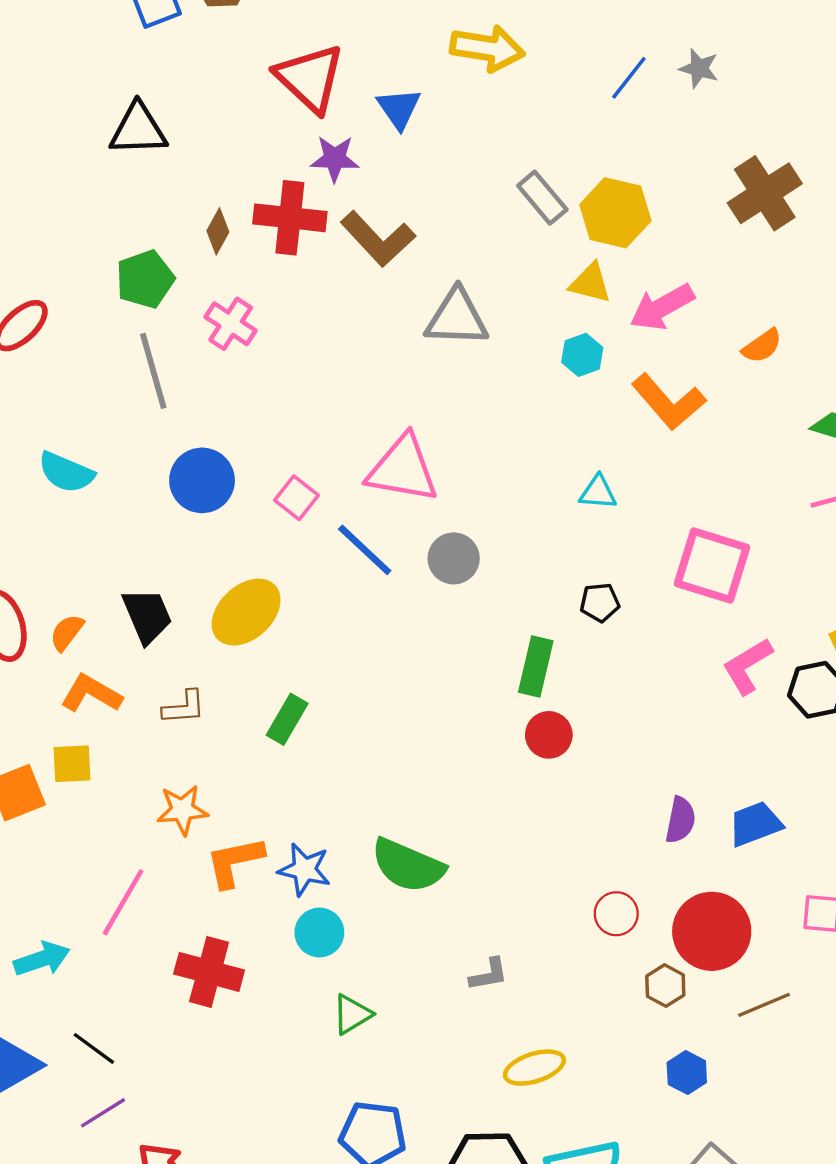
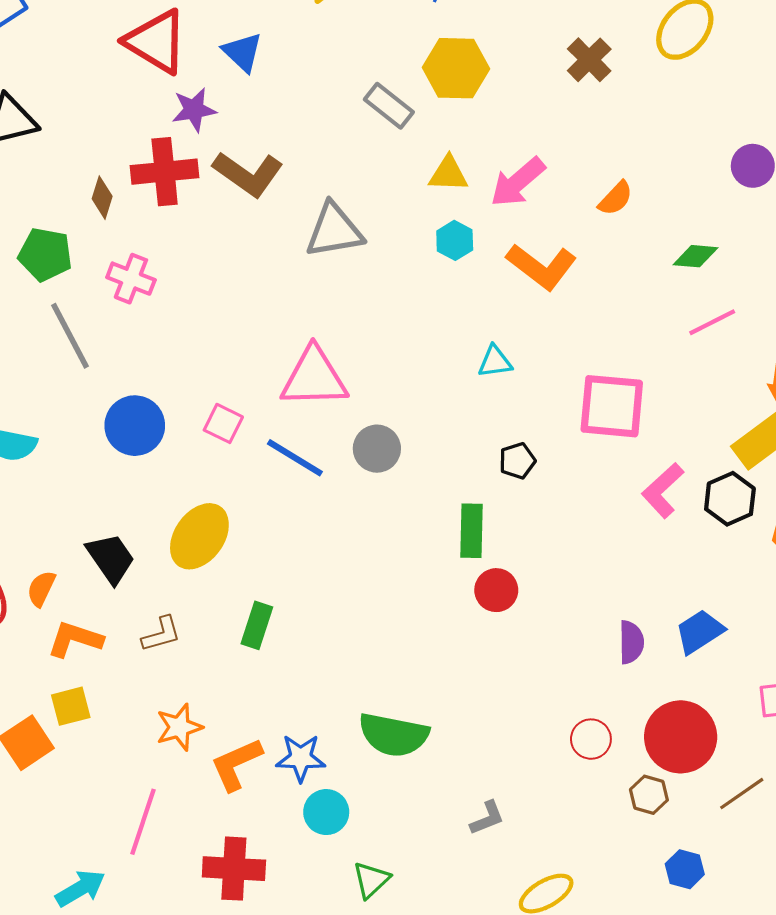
brown cross: (765, 193) -> (589, 60), size x0.7
yellow hexagon: (615, 213) -> (456, 68), moved
green pentagon: (145, 279) -> (45, 254), turned -30

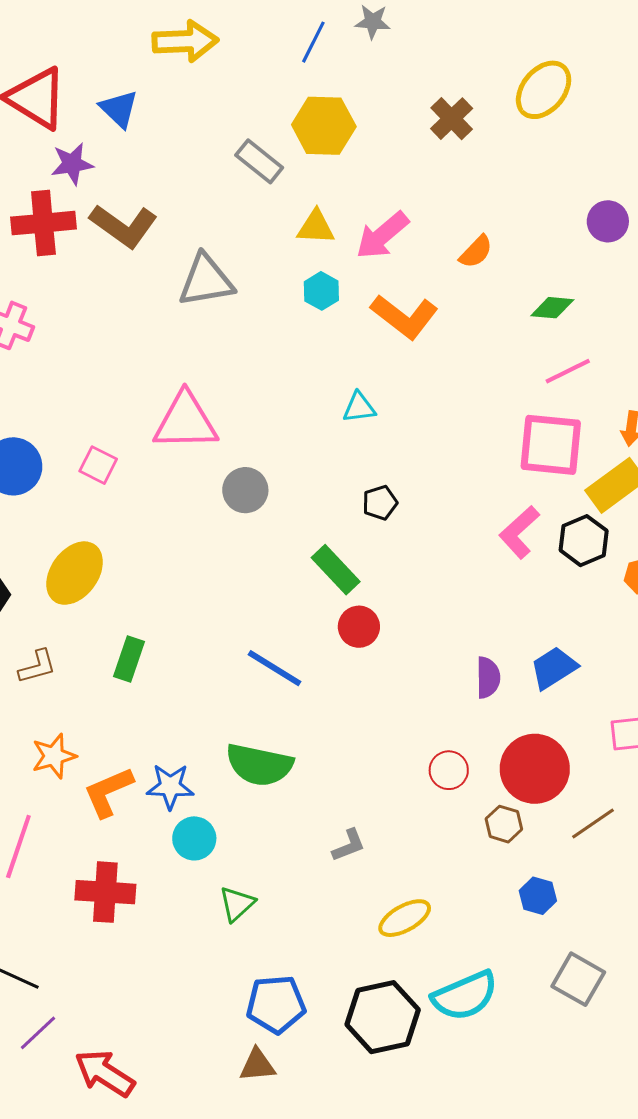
pink square: (612, 406) -> (551, 445), moved
blue line: (295, 458) -> (275, 668), moved
green rectangle: (472, 531) -> (336, 570), turned -45

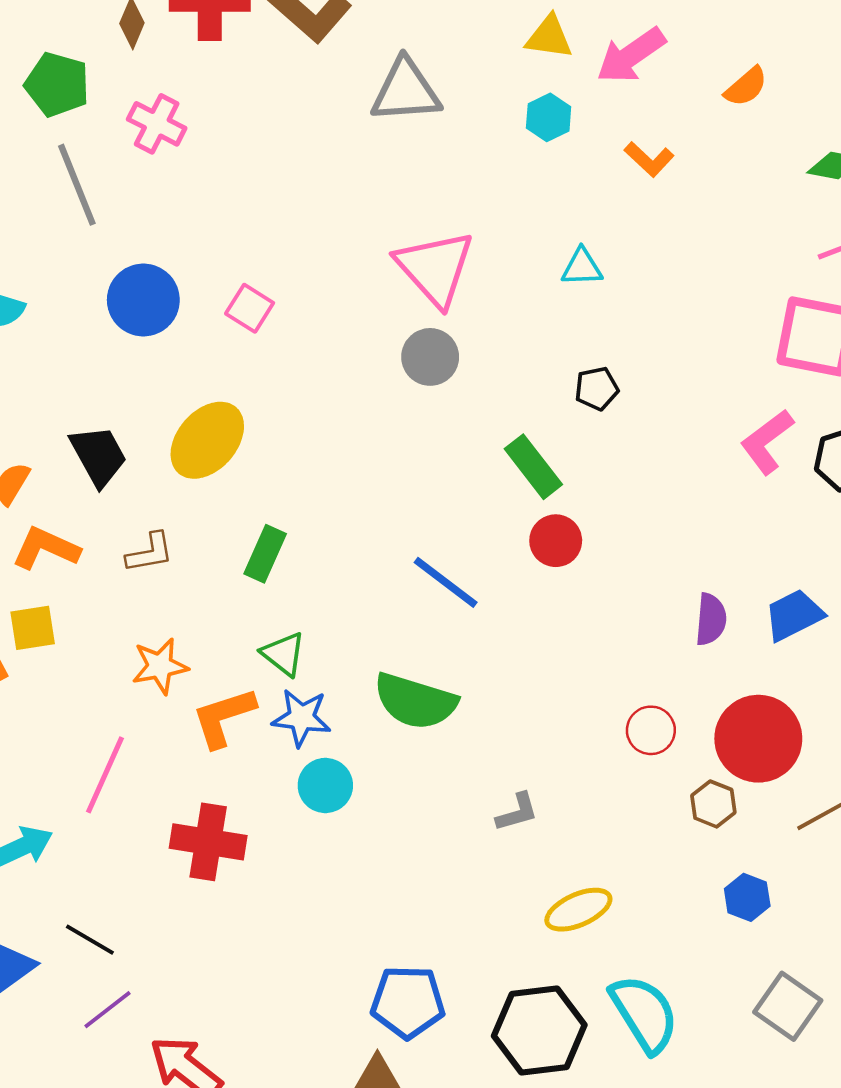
orange L-shape: (405, 317) -> (649, 159), size x0.6
pink triangle: (186, 421) -> (435, 268), moved, turned 44
green triangle: (237, 904) -> (284, 654), moved, turned -45
cyan semicircle: (465, 996) -> (644, 1014), turned -104

